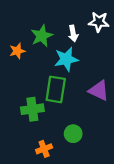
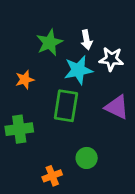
white star: (99, 22) -> (111, 59), moved
orange star: (17, 51) -> (25, 80), moved
green cross: (32, 109) -> (19, 129), moved

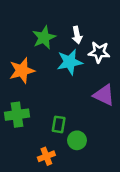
orange star: (25, 80) -> (22, 71), size x1.5
green rectangle: (66, 106) -> (59, 124), moved, size x0.6

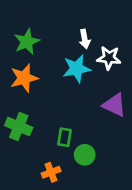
green star: (44, 37) -> (27, 42), moved
green cross: (17, 115) -> (19, 126), turned 30

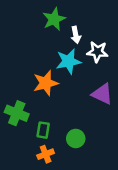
green star: (27, 42) -> (54, 19), moved
orange star: (24, 78) -> (46, 83), moved
green rectangle: (64, 137) -> (43, 130), moved

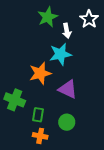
white star: (97, 52) -> (89, 19), moved, turned 30
purple triangle: (102, 94) -> (68, 89), moved
orange cross: (46, 154) -> (40, 136), turned 32

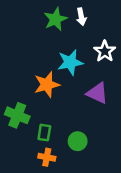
white star: (89, 19) -> (105, 51), moved
white arrow: (67, 31) -> (81, 17), moved
purple triangle: (68, 89) -> (97, 93), moved

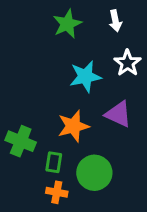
white arrow: (81, 17) -> (115, 21), moved
orange star: (47, 85) -> (73, 126), moved
green circle: (78, 141) -> (94, 173), size x1.5

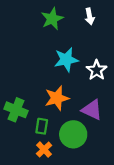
white star: (127, 63) -> (97, 70), moved
purple triangle: (118, 114) -> (92, 110), moved
orange cross: (57, 192) -> (44, 150), turned 35

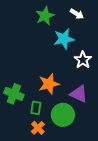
white arrow: (90, 16) -> (77, 14), turned -48
cyan star: (66, 60) -> (64, 39), moved

